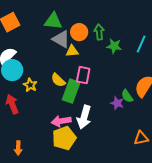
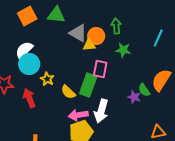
green triangle: (53, 21) -> (56, 15), moved
orange circle: (79, 32) -> (96, 36), moved
green star: (114, 46) -> (123, 50), moved
yellow semicircle: (58, 80) -> (68, 92), moved

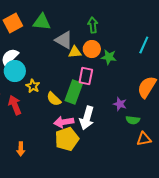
green arrow: (116, 26) -> (93, 25), moved
orange circle: (96, 36) -> (92, 49), moved
green semicircle: (144, 90) -> (133, 120), moved, turned -48

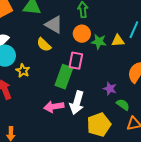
yellow triangle: (75, 52) -> (118, 41), moved
yellow semicircle: (54, 99) -> (44, 45), moved
green semicircle: (133, 120) -> (123, 105), turned -152
yellow pentagon: (67, 139) -> (99, 125), moved

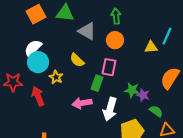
green star: (99, 42) -> (132, 90), moved
yellow semicircle: (44, 45) -> (77, 60), moved
green rectangle: (64, 77) -> (97, 83), size x0.7
pink arrow: (54, 107) -> (82, 103), moved

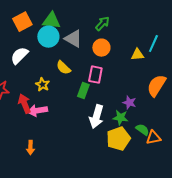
green arrow: (116, 16) -> (102, 24), turned 49
cyan circle: (38, 62) -> (48, 37), moved
green star: (132, 90) -> (120, 118), moved
pink arrow: (82, 103) -> (37, 111), moved
green semicircle: (156, 111) -> (142, 130), moved

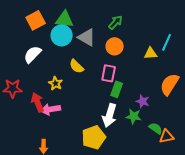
green rectangle: (83, 91) -> (117, 89), moved
yellow pentagon: (118, 139) -> (94, 137), moved

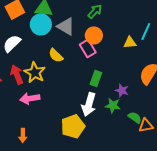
pink rectangle: (109, 73) -> (88, 48), moved, turned -42
yellow star: (56, 83) -> (35, 72), size x1.5
red arrow: (38, 102) -> (17, 74), moved

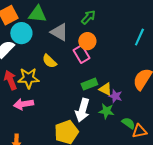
cyan circle: (41, 24) -> (21, 33), moved
yellow triangle: (130, 42) -> (105, 89), moved, turned 32
yellow star: (35, 72) -> (28, 78), turned -30
green rectangle: (96, 78) -> (89, 84), turned 49

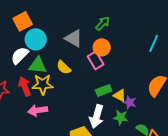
green triangle: (37, 14) -> (38, 65), moved

